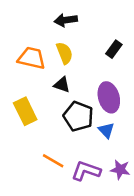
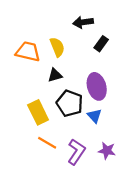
black arrow: (66, 20) -> (83, 22), moved
black triangle: (62, 85) -> (55, 75), turned -35
yellow rectangle: (25, 111) -> (38, 112), moved
purple L-shape: (86, 171) -> (76, 152), turned 105

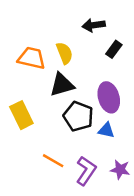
black triangle: (55, 75) -> (62, 85), size x1.5
yellow rectangle: (38, 112) -> (21, 115), moved
blue triangle: (94, 116) -> (106, 130), turned -35

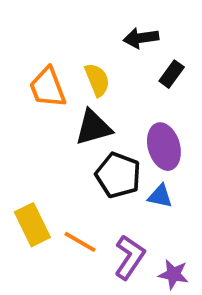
orange trapezoid: (32, 58) -> (48, 87), turned -124
yellow rectangle: (21, 115) -> (32, 225), moved
purple star: (120, 170) -> (173, 274), moved

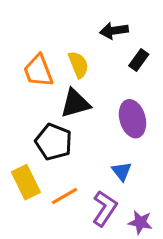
black pentagon: (118, 175) -> (54, 142), moved
blue triangle: (160, 196) -> (122, 171), moved, turned 40
orange line: (80, 242) -> (65, 196), turned -60

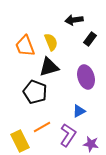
blue triangle: (122, 171) -> (79, 111), turned 40
yellow rectangle: (26, 182) -> (20, 141), moved

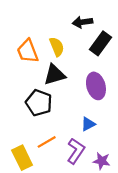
black rectangle: (90, 39) -> (100, 43), size x1.5

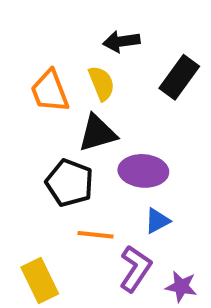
black arrow: (83, 22) -> (121, 41), moved
purple ellipse: (96, 86) -> (143, 171), moved, turned -70
orange line: (47, 142) -> (96, 235), moved, turned 36

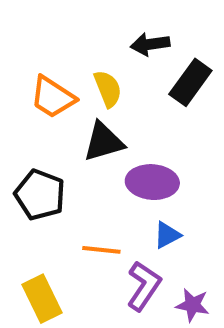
black arrow: (121, 41) -> (150, 44), moved
orange trapezoid: (50, 91) -> (53, 97), turned -36
black pentagon: (70, 183) -> (40, 195), moved

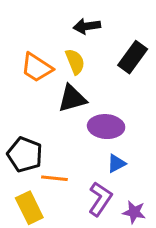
black arrow: (150, 44) -> (87, 26), moved
black pentagon: (40, 195) -> (25, 155), moved
orange line: (101, 250) -> (54, 178), moved

